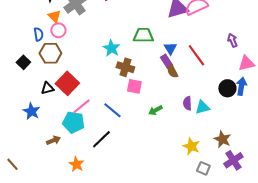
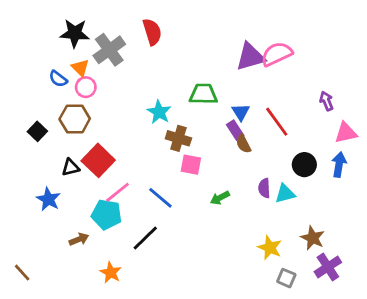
blue semicircle: (38, 34) -> (58, 79), moved, turned 136
black circle: (227, 88) -> (304, 165), moved

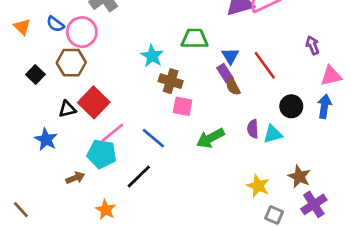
orange triangle: (80, 68) -> (22, 27), moved
pink circle: (86, 87) -> (82, 32), size x1.5
green arrow: (220, 198) -> (210, 138), size x1.5

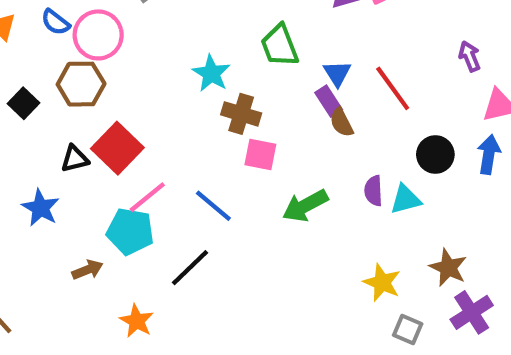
green trapezoid: (195, 39) -> (280, 46), turned -112

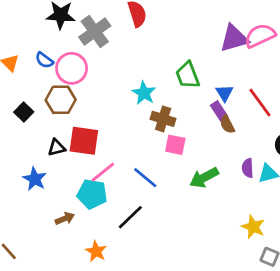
red square: (117, 148) -> (84, 141), turned -36

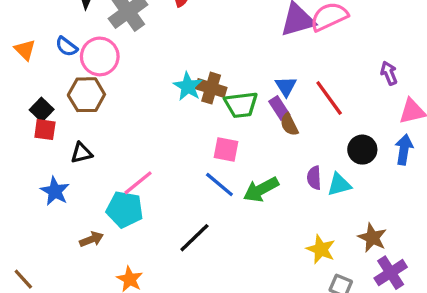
green trapezoid: (188, 75) -> (241, 105), moved, turned -76
brown cross: (163, 119) -> (211, 88), moved
red square: (84, 141) -> (45, 130), moved, size x0.6
blue line: (145, 178) -> (219, 184), moved
black line: (130, 217) -> (194, 238), moved

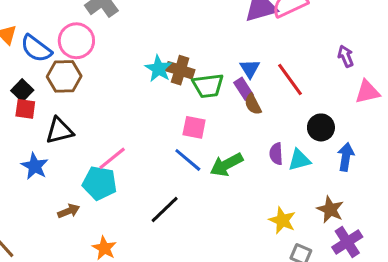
blue semicircle: (67, 47) -> (36, 49), moved, size x1.5
blue arrow: (404, 150) -> (346, 157), moved
black triangle: (81, 153) -> (59, 131), size x1.4

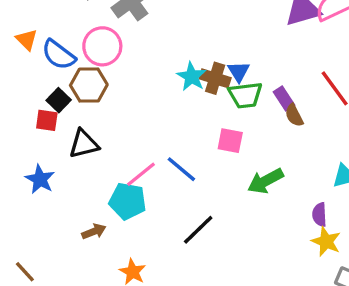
blue triangle: (250, 69) -> (239, 72), moved
black square: (22, 90) -> (59, 100), moved
purple semicircle: (276, 154) -> (319, 215), moved
blue line: (188, 160) -> (181, 169), moved
blue star: (35, 166) -> (40, 179), moved

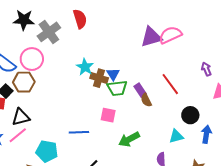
cyan star: (191, 77) -> (85, 67), moved
blue line: (181, 169) -> (79, 132), turned -42
pink line: (141, 174) -> (18, 135), moved

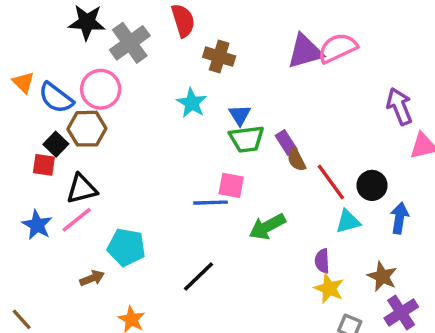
purple arrow: (206, 69) -> (399, 106), size x1.5
brown cross: (99, 78) -> (219, 57), moved
red line: (170, 84) -> (331, 182), moved
blue line: (79, 132) -> (211, 203), moved

